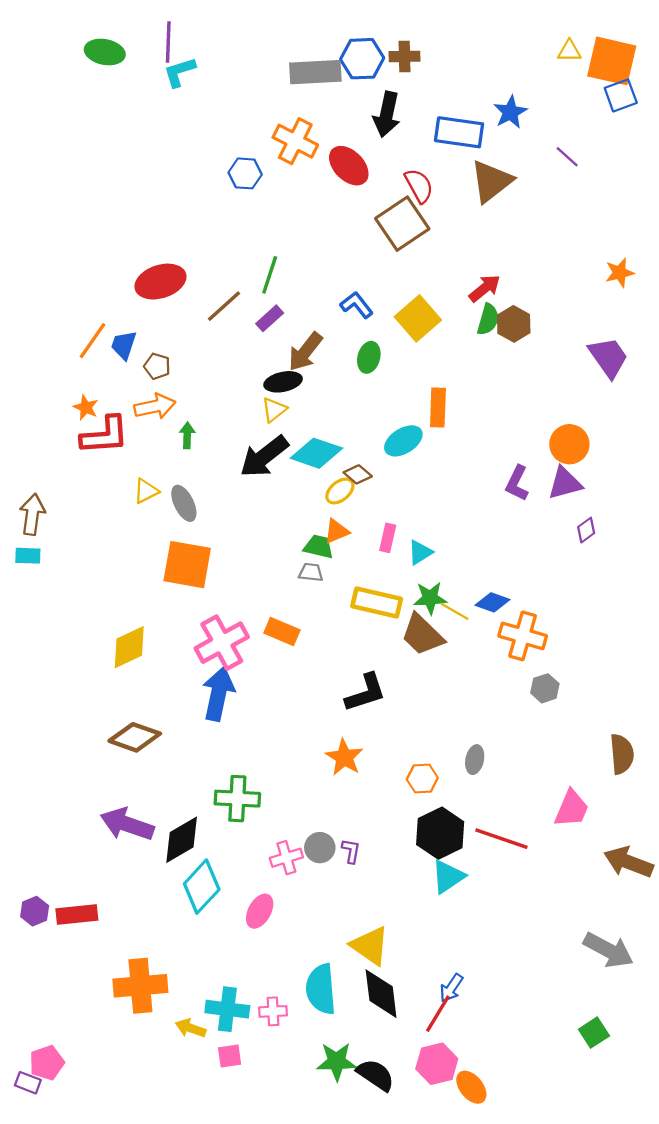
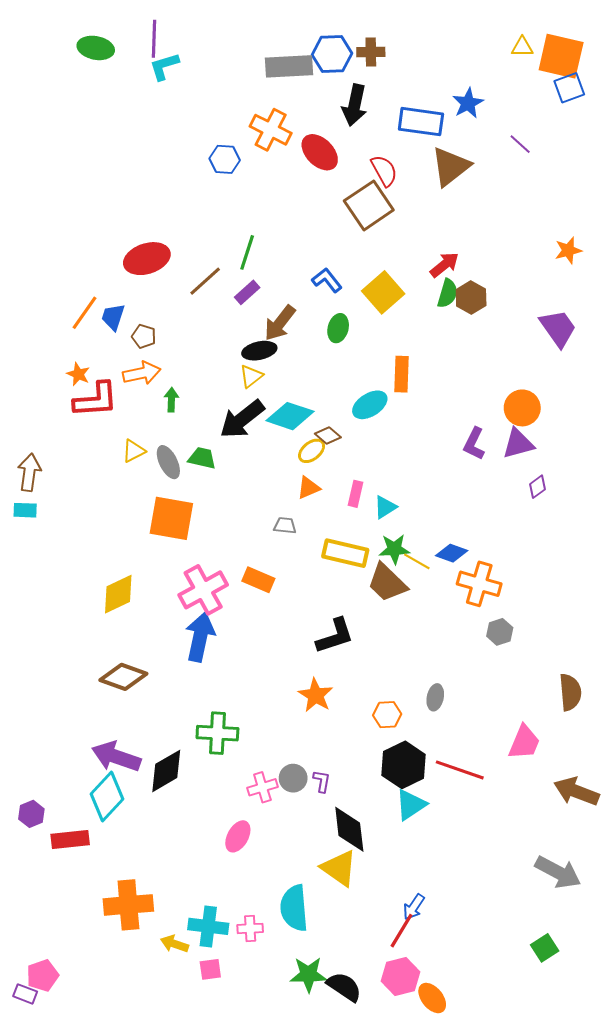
green trapezoid: (319, 547) -> (202, 458), moved
cyan diamond: (202, 887) -> (107, 797), moved
purple hexagon: (35, 911) -> (31, 814), moved
black diamond: (381, 994) -> (349, 829), moved

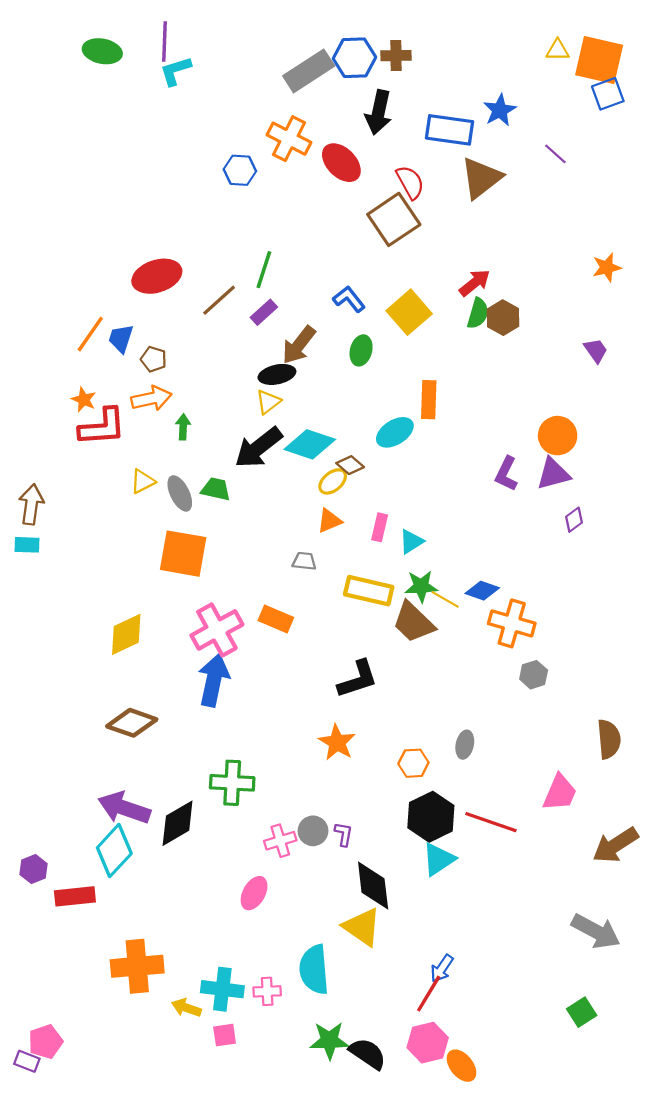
gray rectangle: (289, 66) -> (309, 71), turned -30
purple trapezoid: (558, 328) -> (596, 350), size x0.6
brown arrow: (576, 791) -> (615, 845), turned -54

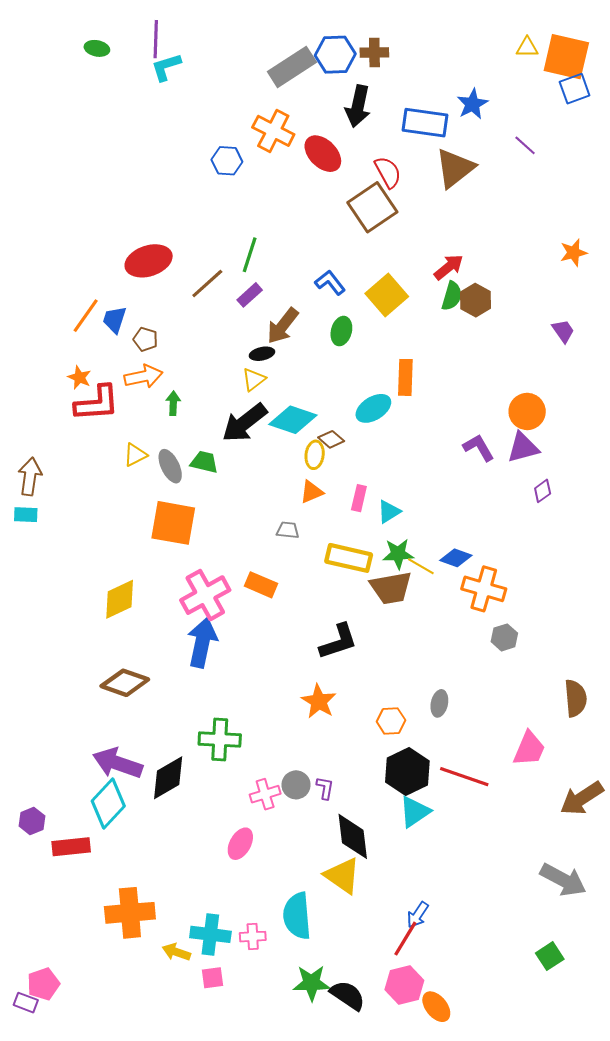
green ellipse: (102, 51) -> (97, 48), size x0.7
black ellipse: (277, 374) -> (262, 354), size x0.7
purple L-shape: (506, 474) -> (479, 448), turned 124
yellow ellipse: (333, 481) -> (315, 455), turned -44
brown trapezoid: (413, 622) -> (391, 588), turned -54

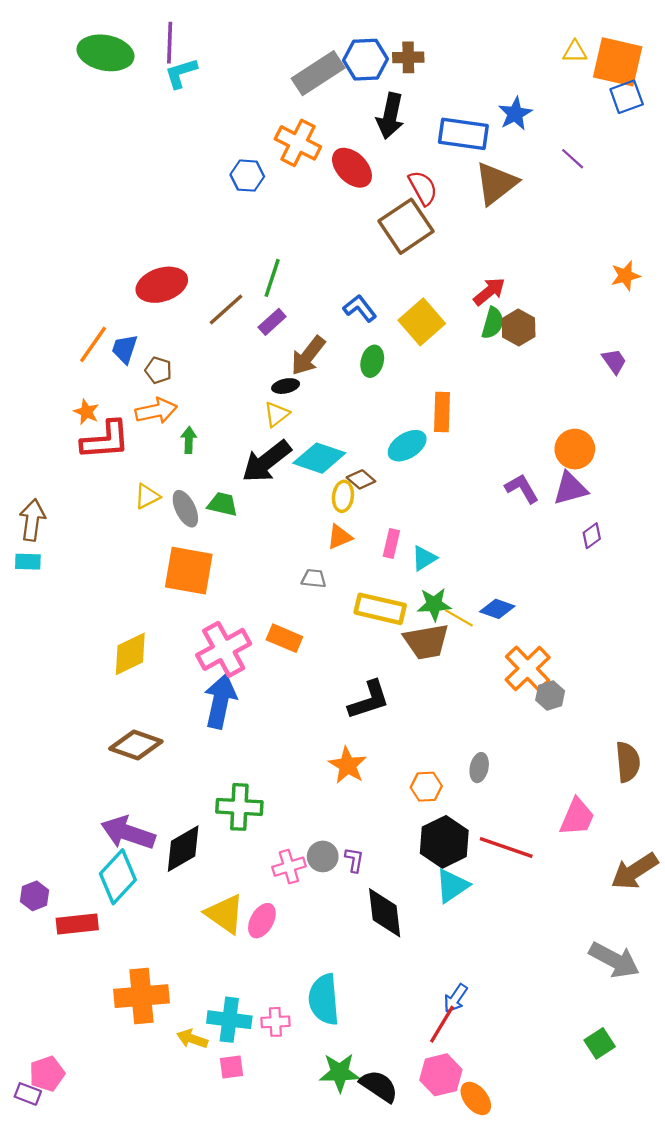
green ellipse: (97, 48) -> (105, 53), size x2.0
orange cross: (484, 589) -> (528, 669), moved, turned 30
yellow triangle: (342, 876) -> (225, 914), moved

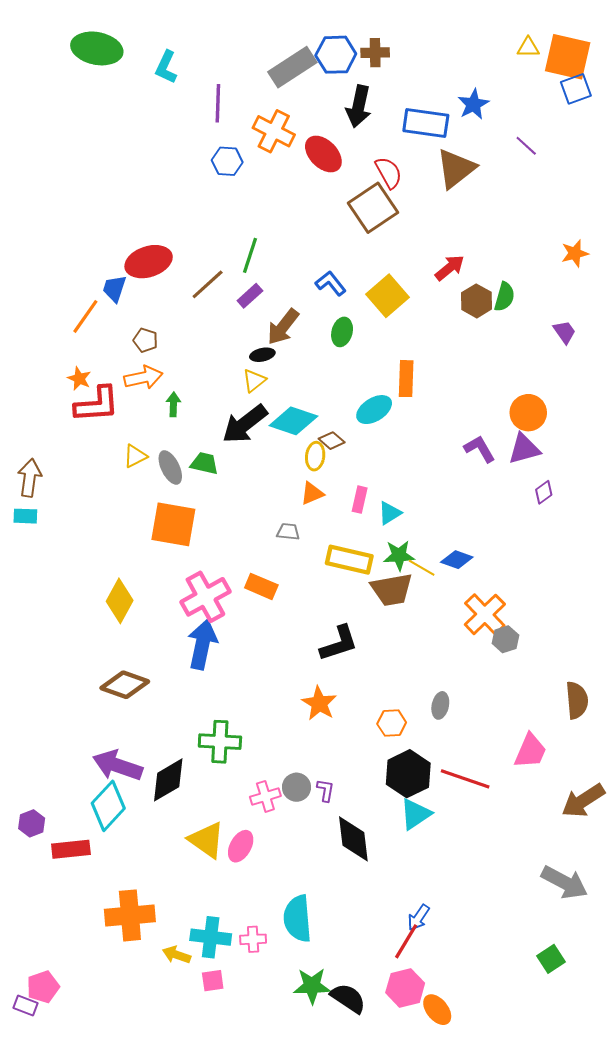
purple line: (170, 43) -> (218, 103), moved
cyan L-shape: (181, 73) -> (166, 67), turned -48
green semicircle: (493, 323) -> (504, 297), moved
blue trapezoid: (125, 349) -> (114, 289), moved
yellow diamond: (130, 654) -> (120, 601), turned -36

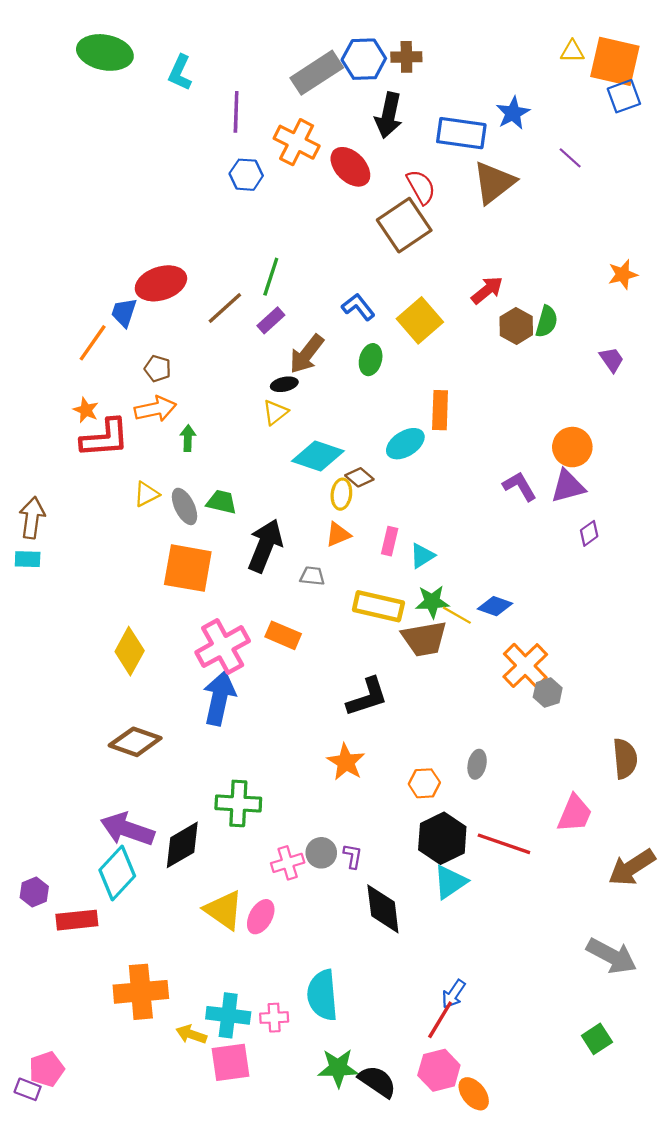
black arrow: (245, 424) -> (265, 546), moved, turned 150
pink square: (213, 981) -> (230, 1062), size x1.6

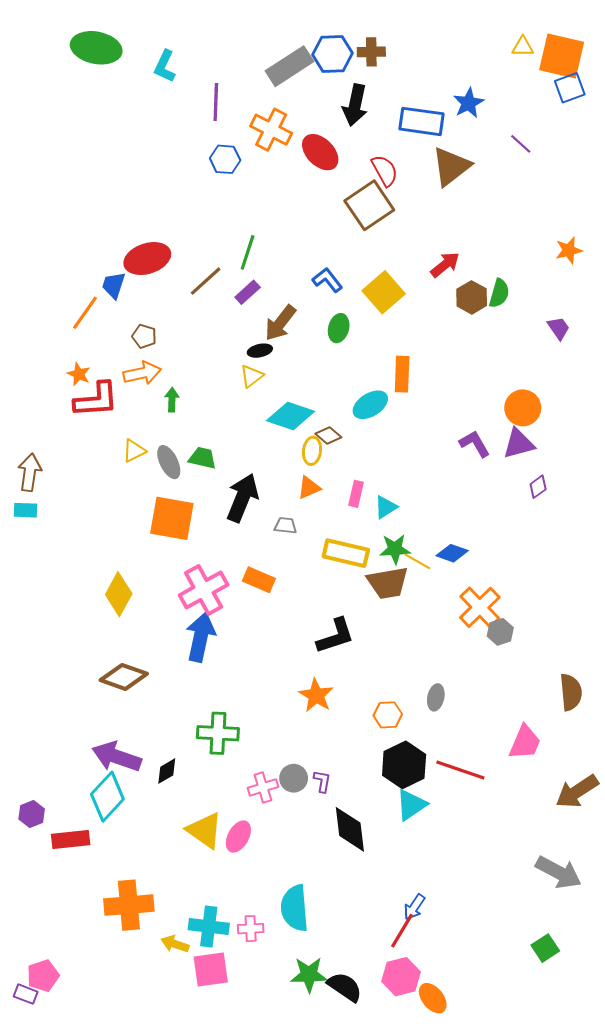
black diamond: (182, 845) -> (167, 771), size x0.6

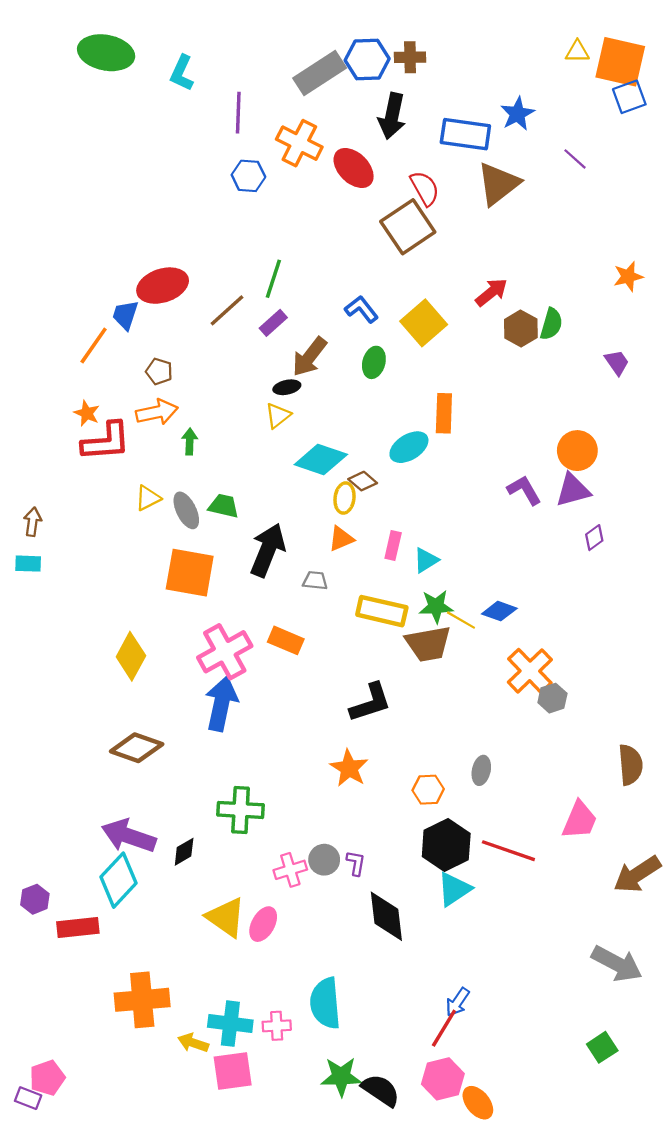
brown arrow: (30, 472) -> (33, 522), size x0.7

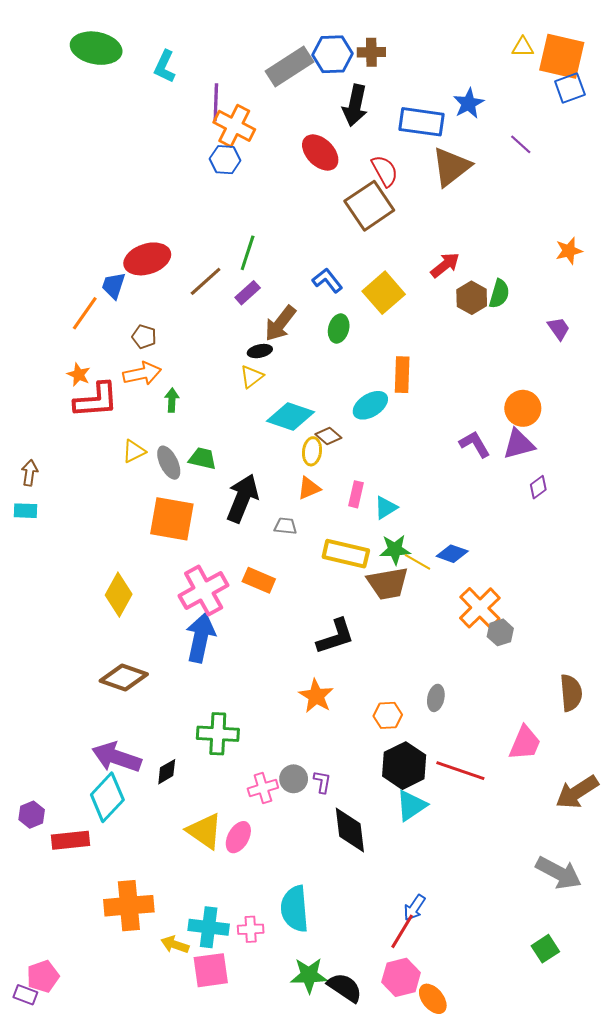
orange cross: (299, 143) -> (234, 126), moved

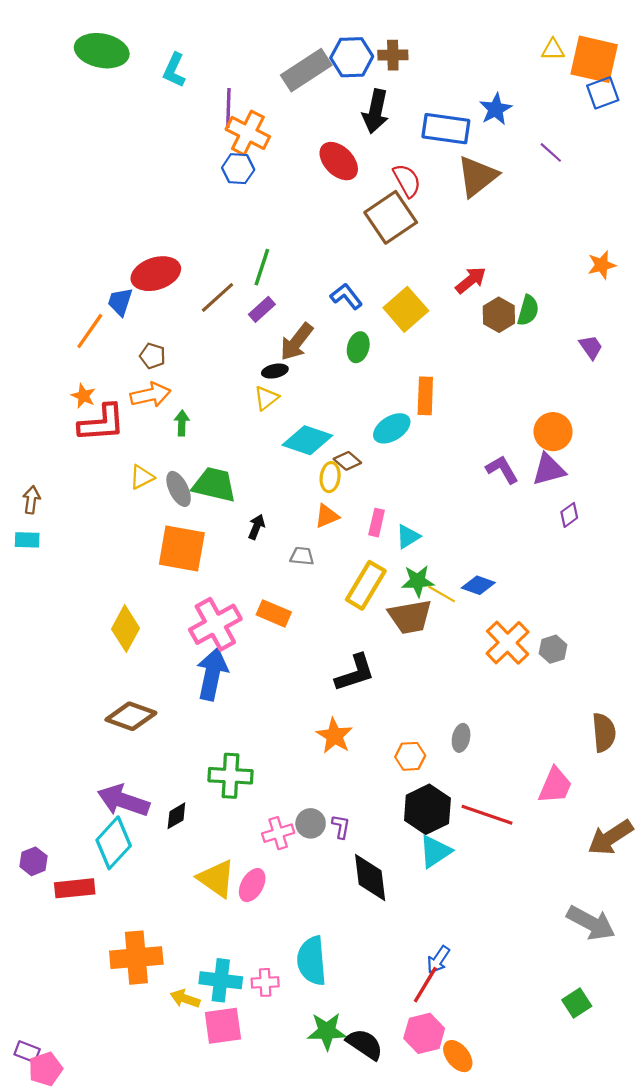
green trapezoid: (203, 458) -> (214, 485), size x1.5
black arrow: (242, 498) -> (256, 527), size x0.5
yellow rectangle: (346, 554) -> (366, 585), turned -72
gray hexagon: (500, 632) -> (553, 649), moved
pink pentagon: (43, 976) -> (45, 1069), moved

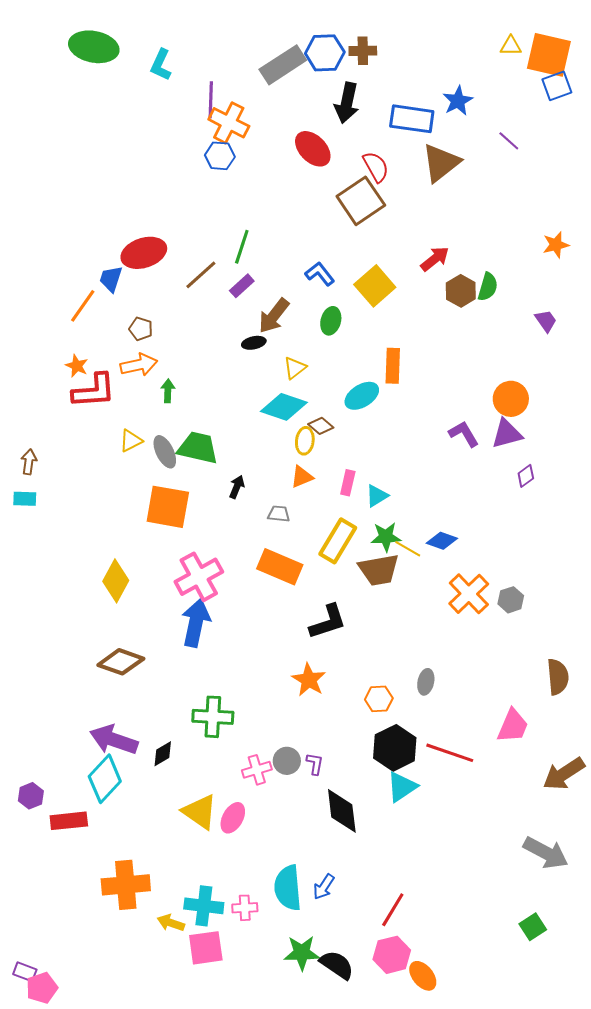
yellow triangle: (266, 398) -> (295, 368), moved
orange rectangle: (274, 613) -> (280, 567), moved, size x1.4
blue arrow: (438, 960) -> (324, 887), moved

